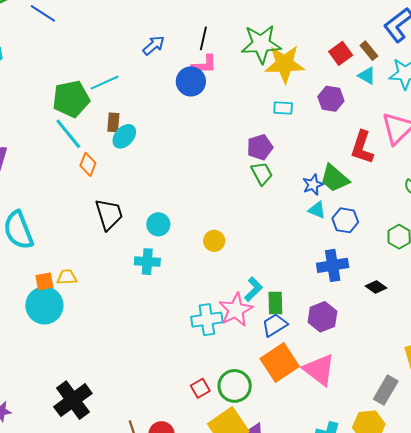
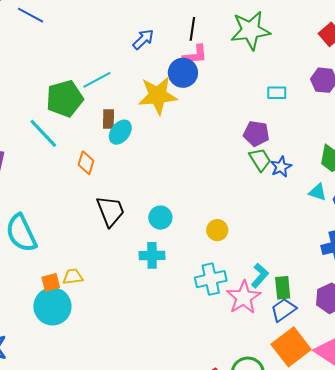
yellow star: (285, 64) -> (158, 95), moved
cyan line: (68, 134) -> (43, 133), moved
purple pentagon: (260, 147) -> (256, 134), turned 30
blue star: (313, 185) -> (281, 167), moved
cyan cross: (207, 320) -> (211, 279), moved

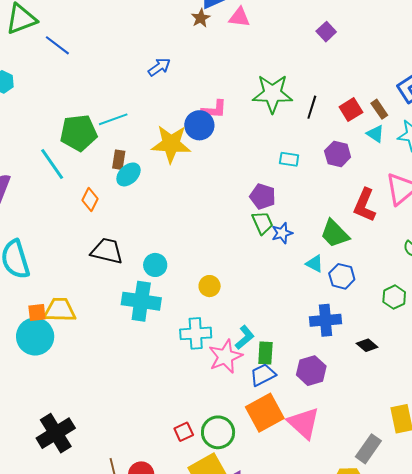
black line: (192, 29) -> (312, 107), moved
blue arrow: (143, 39) -> (159, 67), moved
black trapezoid: (110, 211) -> (107, 251), turned -64
cyan cross: (152, 255) -> (141, 301), size x1.5
yellow trapezoid: (73, 277) -> (60, 310), size x1.6

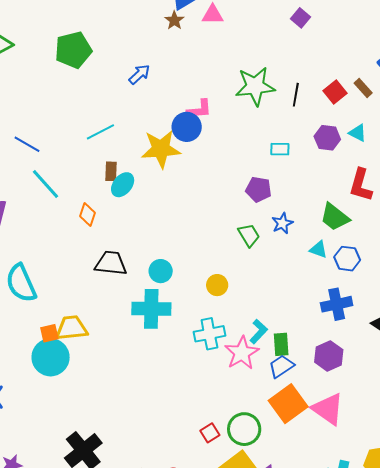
blue line: (57, 45) -> (27, 144), moved
green pentagon: (79, 133) -> (73, 50), moved
cyan triangle: (375, 134) -> (358, 133), moved
green trapezoid: (262, 223) -> (249, 235), moved

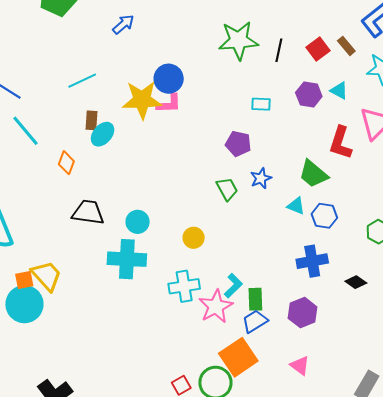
pink L-shape: (199, 109) -> (169, 104), moved
yellow trapezoid: (72, 328) -> (47, 276), turned 52
orange square: (288, 404) -> (238, 357), moved
pink triangle: (328, 409) -> (300, 365), size x0.6

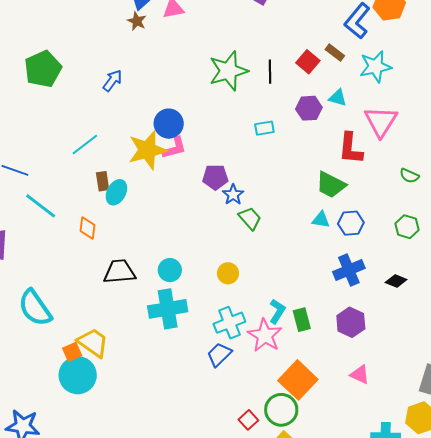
purple pentagon: (238, 144) -> (215, 177), moved
blue star: (261, 178) -> (233, 195), moved
blue trapezoid: (255, 321) -> (219, 355), moved

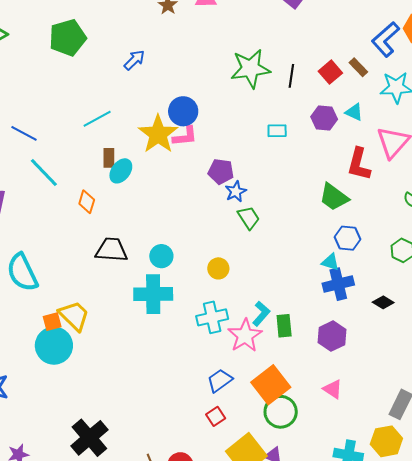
yellow star: (147, 150) -> (158, 134), turned -30
cyan triangle: (321, 220) -> (330, 262), moved
blue trapezoid: (219, 355) -> (220, 380), moved
green circle: (281, 410) -> (281, 412), moved

